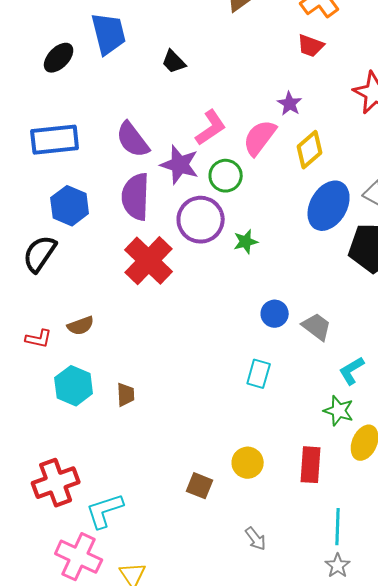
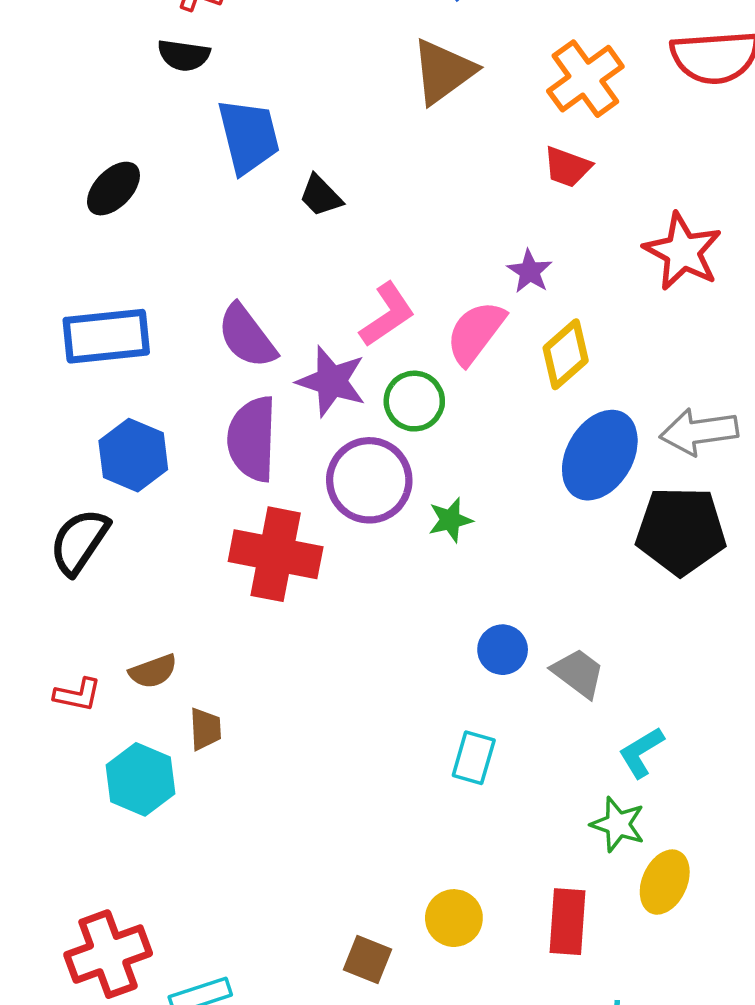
blue trapezoid: (109, 34) -> (249, 136), moved
red cross: (149, 261) -> (276, 554), turned -33
brown trapezoid: (126, 395) -> (205, 729), moved

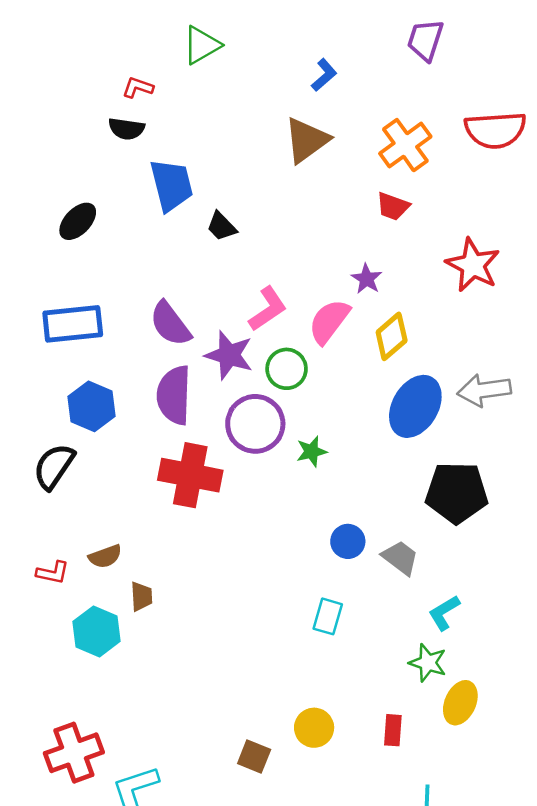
black pentagon: (681, 531) -> (457, 493), moved
red rectangle: (567, 922) -> (393, 730), size x0.7

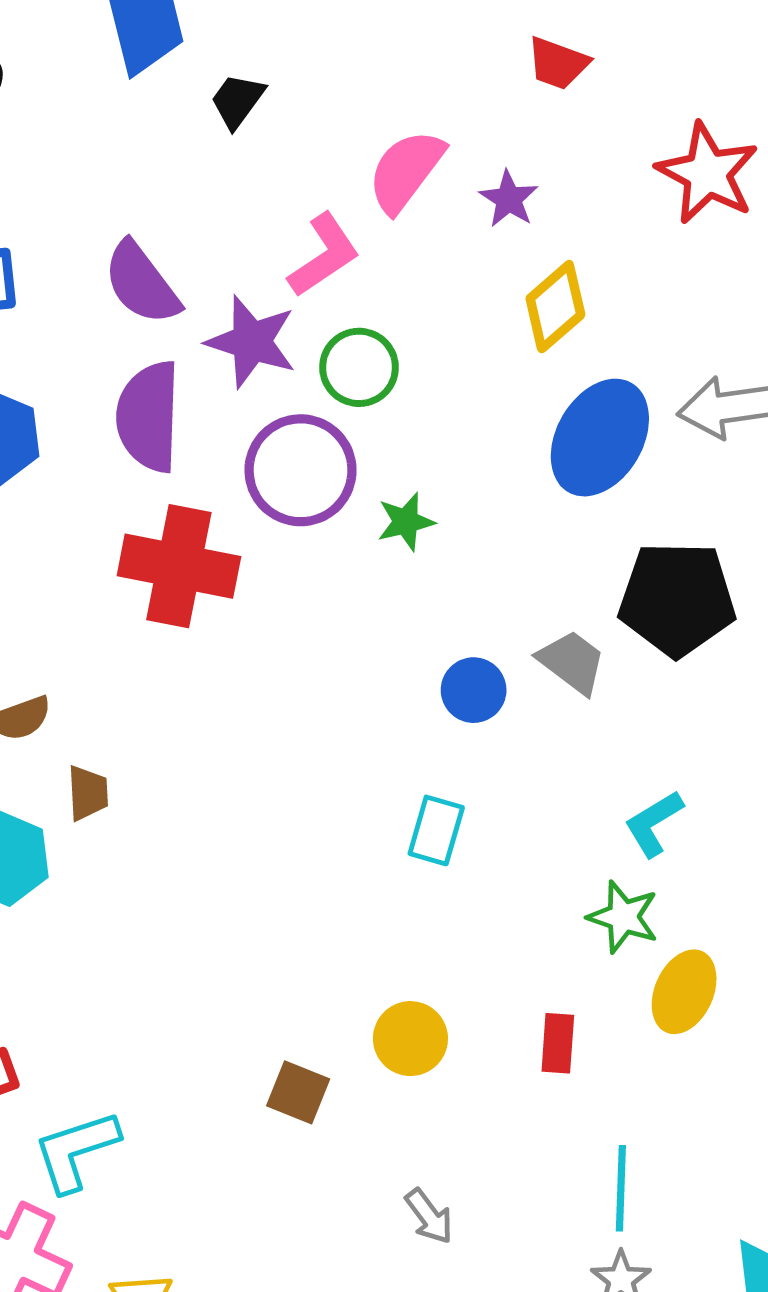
black trapezoid: (222, 226) -> (237, 101), turned 80
pink semicircle: (329, 321) -> (406, 171), moved
gray trapezoid: (400, 558) -> (572, 662), moved

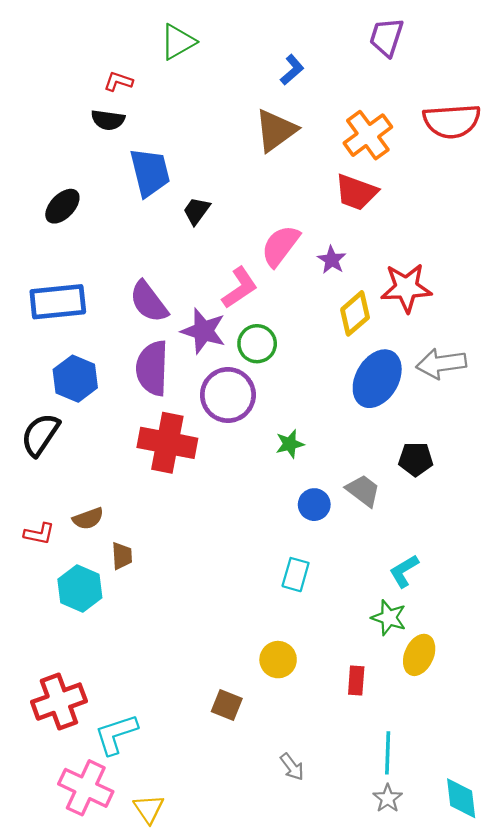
red trapezoid: (558, 63) -> (356, 192), size x1.4
red star: (707, 173) -> (406, 288), moved, turned -30
green star: (406, 522) -> (290, 444), moved
black pentagon: (677, 599) -> (416, 459), size x0.6
yellow circle: (410, 1039) -> (278, 660), moved

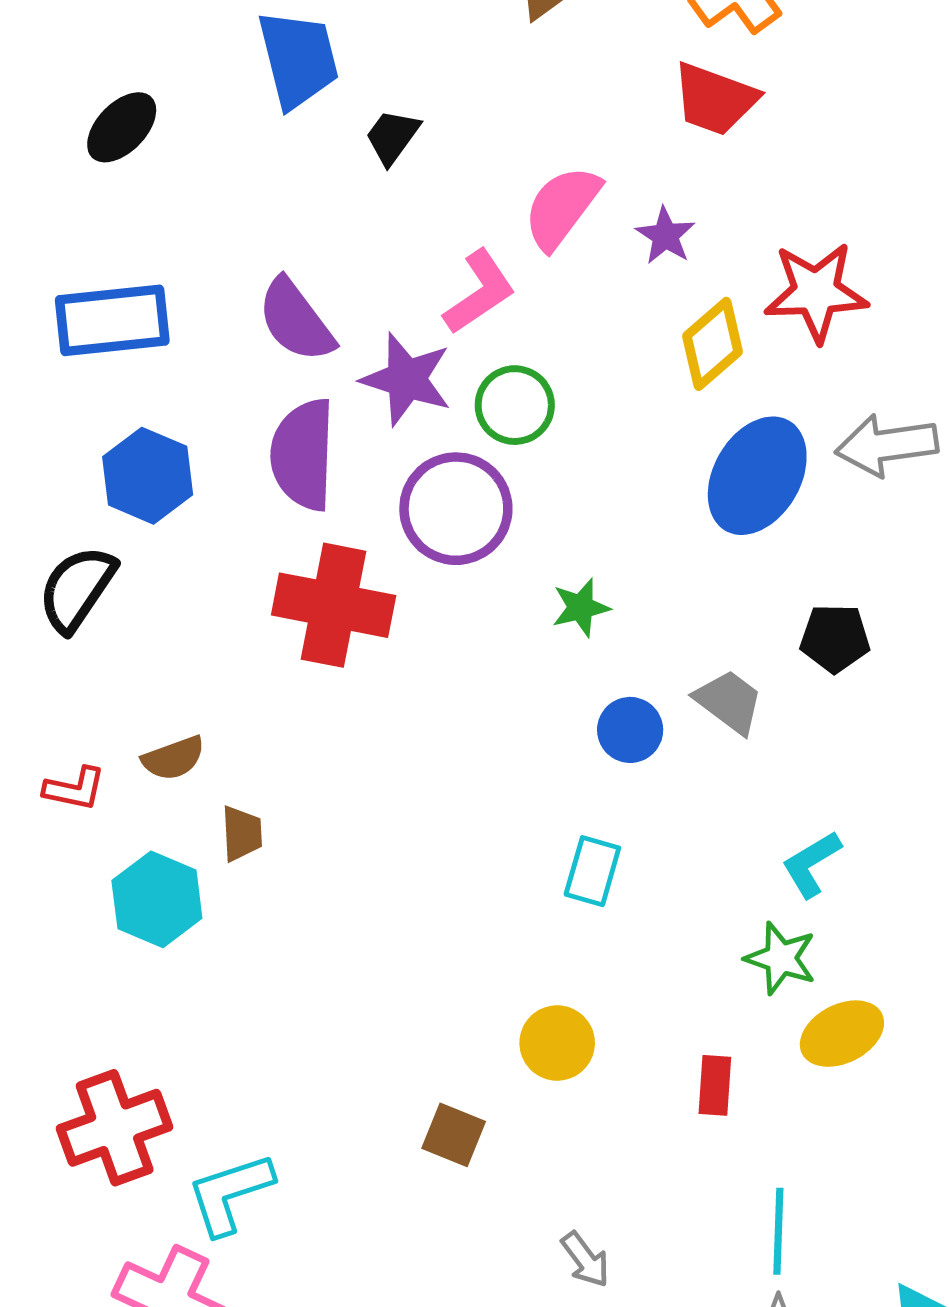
yellow ellipse: (419, 655) -> (842, 1034), turned 39

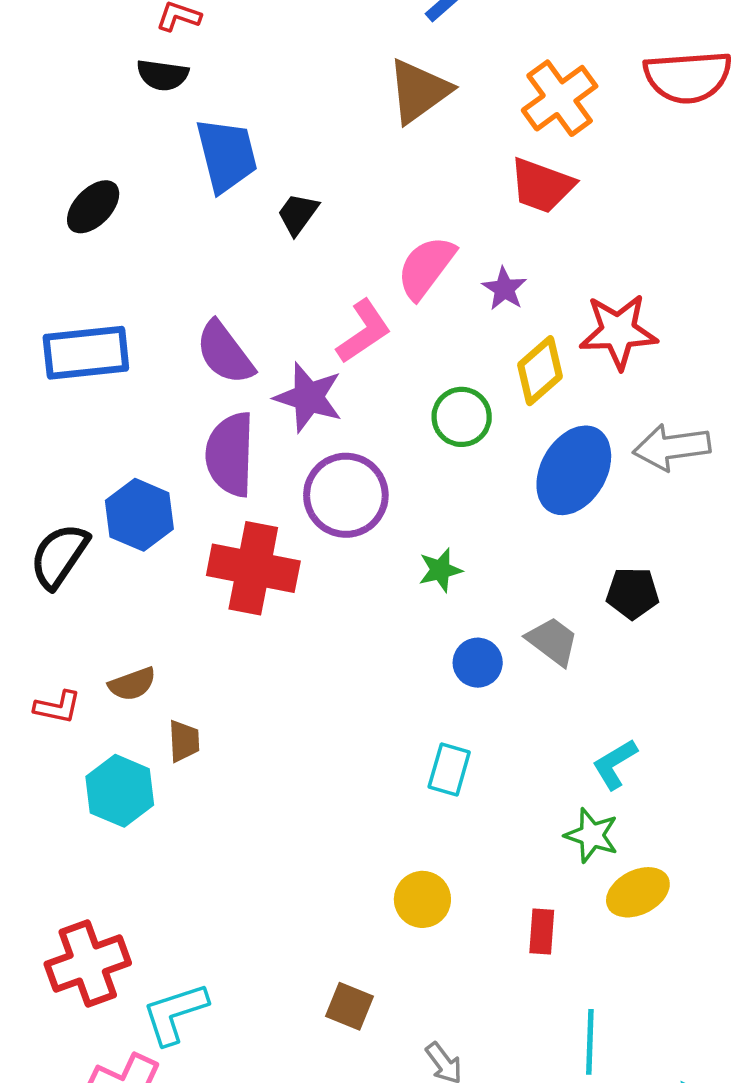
green circle: (515, 405) -> (462, 417), moved
blue hexagon: (148, 476) -> (139, 515), moved
brown square: (454, 1135) -> (349, 1006), moved

